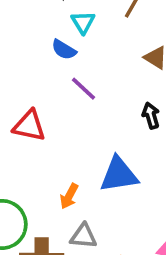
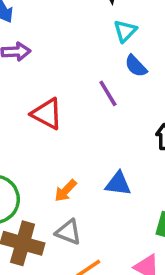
blue semicircle: (64, 50) -> (136, 66), moved
blue triangle: (119, 175) -> (118, 184), size x0.7

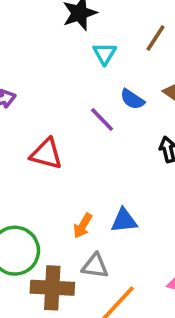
blue semicircle: (136, 66) -> (132, 99), moved
blue triangle: (118, 184) -> (124, 220), moved

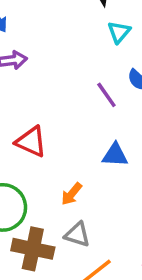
red triangle: (46, 154) -> (31, 142), moved
blue triangle: (124, 220) -> (115, 155), moved

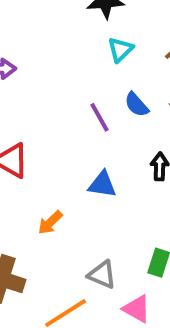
gray triangle: (77, 235) -> (102, 275), moved

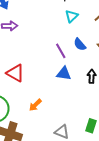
blue triangle: (102, 184) -> (64, 74), moved

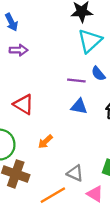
cyan triangle: (72, 16) -> (90, 41), size x1.6
purple line: (61, 51) -> (76, 80), turned -56

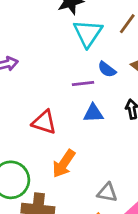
red triangle: (24, 104) -> (44, 122), moved
orange arrow: (45, 142) -> (64, 164), size x1.5

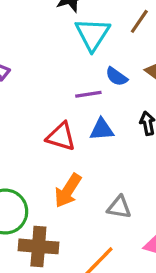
red triangle: (44, 122) -> (61, 137), moved
gray triangle: (107, 192) -> (119, 207), moved

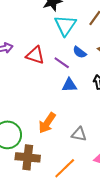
purple line: (88, 94) -> (62, 63), turned 42
red triangle: (61, 137) -> (35, 55), moved

